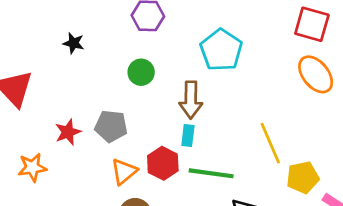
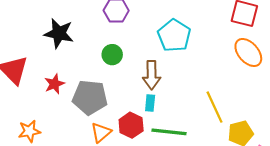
black star: (74, 43) -> (59, 33), size x1.8
gray pentagon: (111, 126) -> (90, 97), size x1.4
red star: (68, 132) -> (54, 84), moved

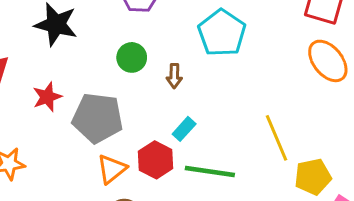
brown arrow: (152, 75) -> (174, 76), moved, size x0.6
cyan rectangle: (150, 103) -> (184, 129), turned 35

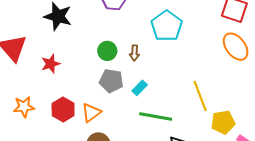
green circle: (132, 57) -> (107, 51), moved
gray pentagon: (98, 118) -> (111, 81), moved, size x0.7
red hexagon: (156, 160) -> (63, 110), moved

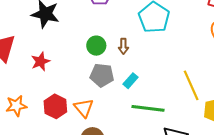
orange triangle: (91, 113) -> (84, 108), turned -30

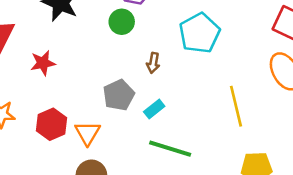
green circle: (96, 46) -> (122, 22), moved
gray pentagon: (102, 75) -> (119, 95), turned 30
yellow line: (191, 85) -> (236, 106), moved

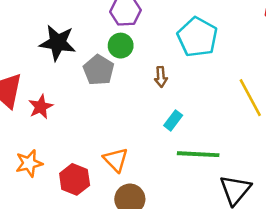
red star: (43, 63) -> (41, 107), moved
gray pentagon: (119, 95) -> (99, 70), moved
red hexagon: (52, 124) -> (75, 179), moved

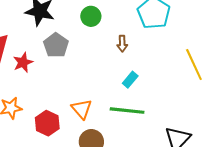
gray pentagon: (99, 70) -> (56, 45), moved
green line: (198, 154) -> (127, 111), moved

